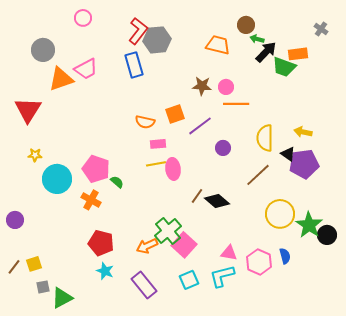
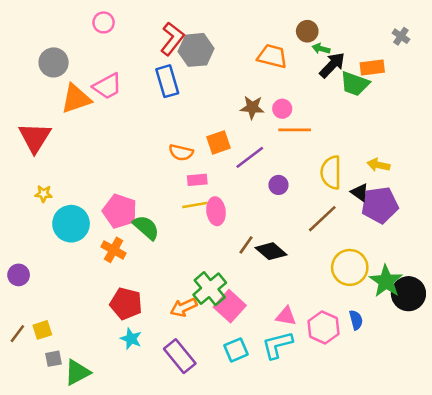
green semicircle: (117, 182) -> (146, 227), size x1.6
black circle: (327, 235) -> (408, 294), size x1.4

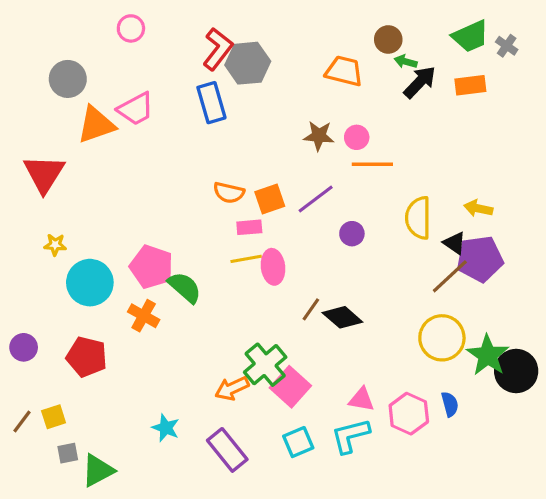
green trapezoid: (355, 84) -> (470, 36), moved, turned -44
orange square: (218, 142) -> (270, 199), moved
brown line: (322, 219) -> (450, 276), moved
red pentagon: (126, 304) -> (87, 357), moved

